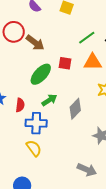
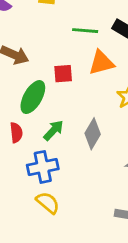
green line: (87, 38) -> (85, 31), turned 54
red semicircle: (20, 105) -> (16, 133), moved

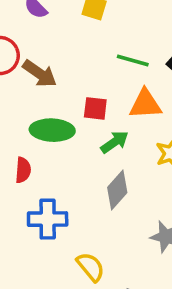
green ellipse: (33, 97) -> (52, 130), turned 52
green arrow: (54, 130) -> (115, 142), moved
yellow semicircle: (48, 203) -> (91, 267), moved

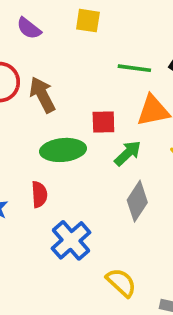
brown arrow: (40, 74) -> (42, 95), turned -144
blue cross: (48, 219) -> (71, 240), turned -33

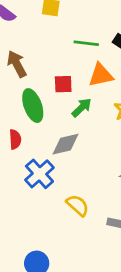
green ellipse: (63, 150) -> (33, 106), turned 76
gray diamond: (137, 201) -> (65, 144), moved, turned 44

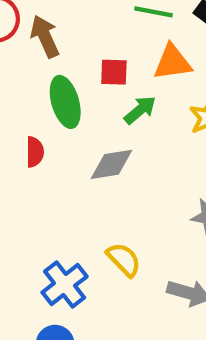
blue cross: (39, 174) -> (65, 284), moved

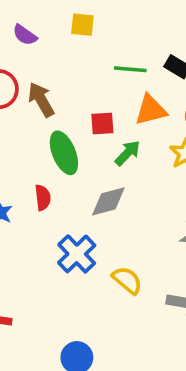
blue cross: (65, 284) -> (77, 254), moved

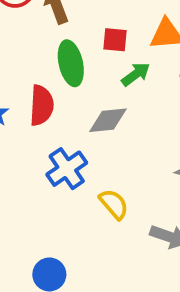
red semicircle: (43, 198) -> (42, 105), size x1.5

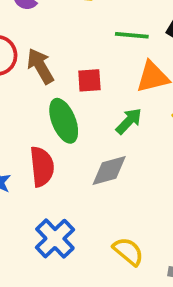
red square: (115, 40) -> (89, 80), moved
blue cross: (67, 169) -> (55, 239), moved

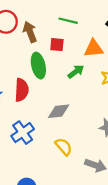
green line: (132, 35) -> (68, 21), moved
gray diamond: (109, 171) -> (59, 111), moved

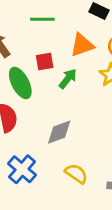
red square: (57, 45) -> (45, 62), moved

